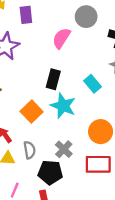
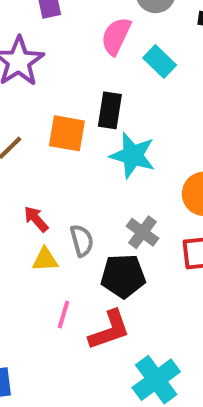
cyan rectangle: (93, 84) -> (160, 62), moved
orange square: (32, 112) -> (67, 133), moved, turned -30

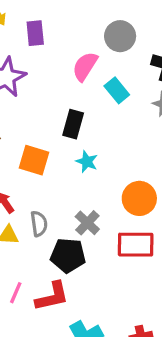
orange square: (67, 133) -> (34, 160), moved
cyan star: (133, 155) -> (87, 162), size x0.6
pink line: (63, 315) -> (16, 293), moved

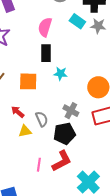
pink semicircle: (85, 66) -> (45, 27), moved
cyan rectangle: (117, 90) -> (77, 21), moved

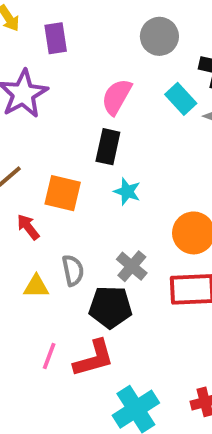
red arrow: (18, 112) -> (28, 227), moved

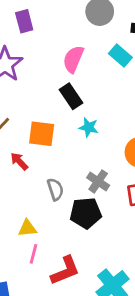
black rectangle: (108, 147) -> (71, 96), turned -40
yellow triangle: (36, 286) -> (27, 228), moved
pink line: (49, 356) -> (34, 254), moved
red L-shape: (94, 358) -> (65, 271), moved

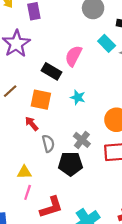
pink semicircle: (73, 59) -> (73, 56), moved
black rectangle: (71, 96) -> (51, 71), moved, turned -30
red arrow: (19, 161) -> (32, 124), moved

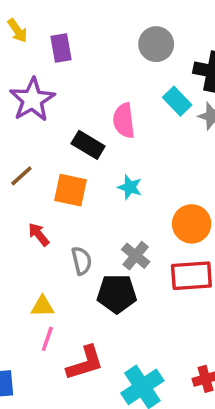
pink semicircle: (73, 56) -> (124, 121), turned -35
red arrow: (32, 124) -> (39, 234), moved

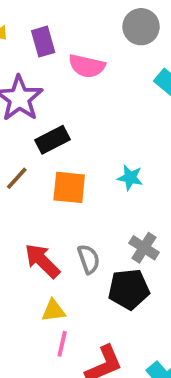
pink semicircle: (124, 121) -> (87, 66), moved, turned -64
black rectangle: (88, 145) -> (52, 140), moved, turned -52
red arrow: (39, 234) -> (42, 261), moved, size x1.5

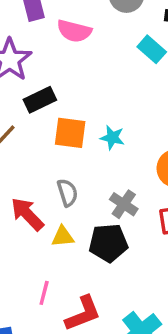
orange square: (69, 187) -> (70, 133), moved
gray semicircle: (89, 259) -> (67, 193), moved
yellow triangle: (53, 311) -> (63, 236), moved

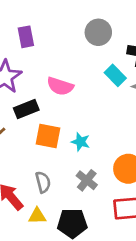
pink semicircle: (74, 31) -> (60, 86), moved
gray cross: (124, 204) -> (87, 180), moved

